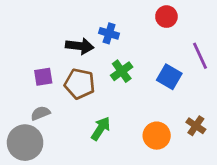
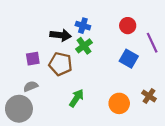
red circle: (166, 17) -> (128, 26), moved
green cross: (122, 71) -> (84, 46), moved

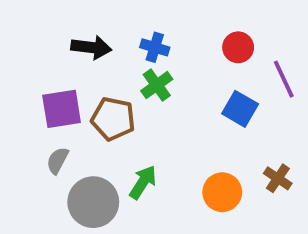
black arrow: (61, 35) -> (91, 47), moved
purple square: (33, 59) -> (62, 109), size x1.5
gray semicircle: (31, 86) -> (58, 160), turned -40
gray circle: (19, 109) -> (93, 202), moved

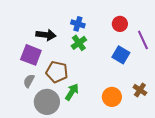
black arrow: (91, 47) -> (46, 35), moved
purple square: (62, 109) -> (31, 55), turned 30
brown pentagon: (113, 119) -> (57, 72), moved

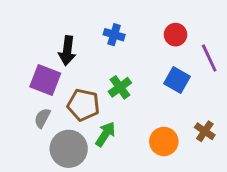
black arrow: (46, 35) -> (67, 51), turned 90
green cross: (79, 43) -> (120, 87), moved

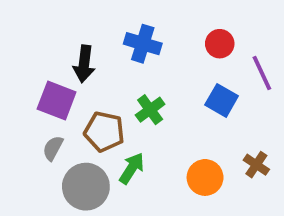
blue cross: (114, 35) -> (143, 44), size x1.4

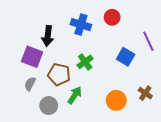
red circle: (220, 44) -> (112, 17), moved
gray circle: (86, 187) -> (49, 106), size x0.7

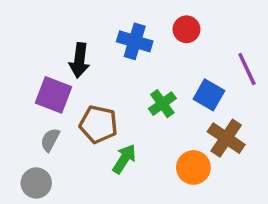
green cross: (85, 62) -> (162, 104), moved
brown cross: (145, 93) -> (226, 138), moved, size x1.5
gray circle: (49, 106) -> (36, 183), moved

